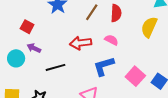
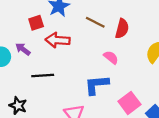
brown line: (92, 12) -> (95, 22), turned 72
red square: (27, 27) -> (36, 23), moved, turned 32
red arrow: (81, 43) -> (58, 40), moved

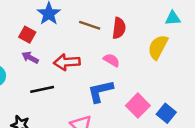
red square: (36, 23) -> (27, 35), turned -35
red arrow: (58, 40) -> (67, 62), moved
purple arrow: (23, 49) -> (30, 57), moved

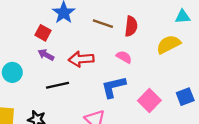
yellow semicircle: (158, 47) -> (168, 44), turned 35
blue square: (166, 113) -> (185, 97), moved, turned 30

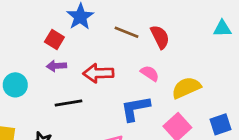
red semicircle: (131, 26) -> (160, 37), turned -36
yellow semicircle: (168, 44) -> (186, 88), moved
purple arrow: (46, 55) -> (56, 66), turned -35

